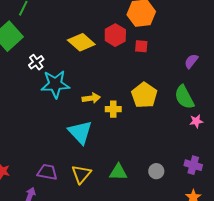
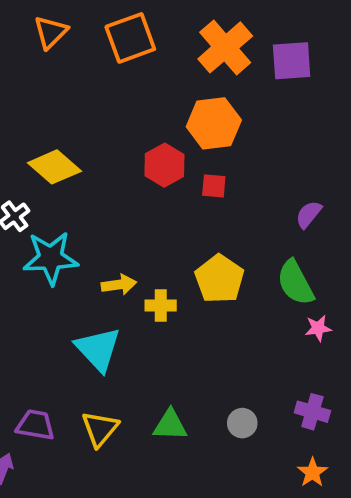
yellow diamond: (81, 42) -> (54, 167), moved

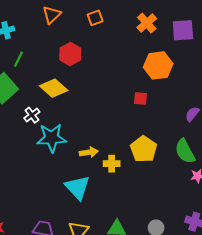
orange square: (130, 38) -> (95, 18), size x0.6
orange cross: (225, 47) -> (147, 23), size x0.7
orange hexagon: (214, 123) -> (158, 65), moved
red hexagon: (164, 165) -> (70, 54), moved

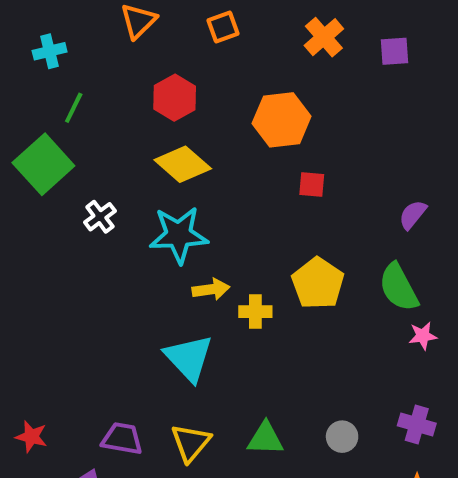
purple square: (183, 30) -> (395, 51), size x0.7
orange hexagon: (158, 65) -> (282, 120), moved
yellow diamond: (54, 88) -> (183, 164), moved
cyan star: (52, 138) -> (179, 235), moved

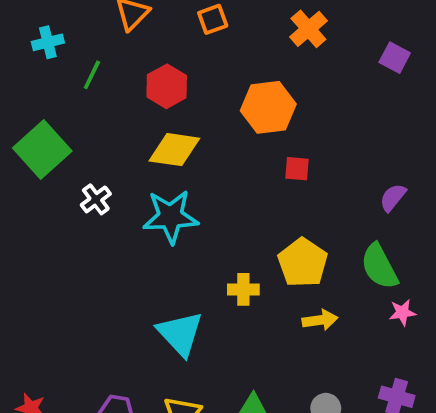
purple square: (395, 51) -> (395, 58), moved, turned 32
green line: (74, 108) -> (92, 75), moved
yellow diamond: (183, 164) -> (174, 150), turned -33
yellow arrow: (211, 289) -> (320, 320), moved

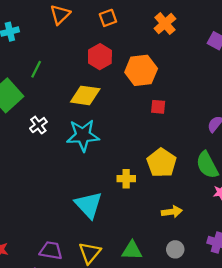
green line: (92, 75) -> (36, 69), moved
red hexagon: (167, 86) -> (100, 57), moved
yellow arrow: (320, 320) -> (172, 212), moved

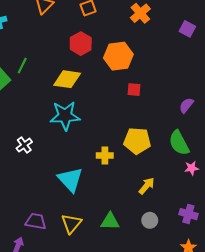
green line: (36, 69) -> (22, 66), moved
white cross: (38, 125) -> (24, 145), moved
yellow pentagon: (162, 163) -> (137, 141), turned -30
yellow arrow: (172, 212) -> (147, 186), turned -42

